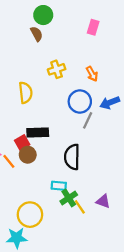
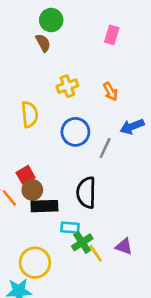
blue circle: (80, 101) -> (75, 132), moved
black rectangle: (38, 133) -> (44, 206), moved

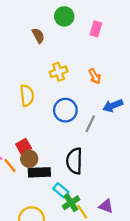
green circle: (51, 20) -> (64, 16), moved
cyan rectangle: (70, 228) -> (61, 190), turned 35

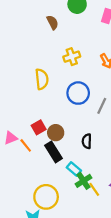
brown circle: (29, 159) -> (56, 133), moved
black semicircle: (74, 161) -> (87, 141), size x0.6
black rectangle: (39, 172) -> (54, 152), turned 60

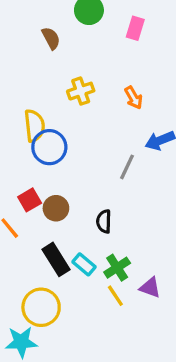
blue circle: (78, 93) -> (49, 147), moved
black rectangle: (54, 152) -> (56, 259), moved
green cross: (84, 181) -> (117, 268), moved

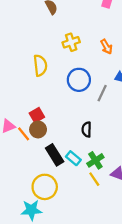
blue circle: (49, 147) -> (79, 80), moved
brown circle: (56, 208) -> (38, 129), moved

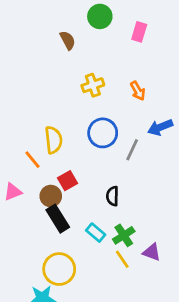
yellow semicircle: (40, 65) -> (54, 140), moved
red square: (37, 115) -> (68, 181), moved
orange line: (24, 134) -> (32, 160), moved
black rectangle: (55, 155) -> (58, 219), moved

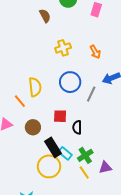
red square: (68, 181) -> (60, 116), moved, turned 32
black rectangle: (58, 219) -> (53, 147), moved
purple triangle: (152, 252) -> (105, 167), turned -32
yellow circle: (59, 269) -> (49, 166), moved

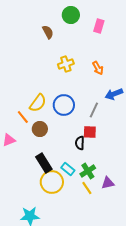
blue circle: (70, 82) -> (64, 105), moved
yellow semicircle: (35, 87) -> (38, 103), turned 42
red square: (60, 116) -> (90, 132), moved
brown circle: (33, 127) -> (40, 129), moved
black rectangle: (53, 147) -> (44, 163), moved

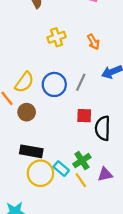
gray line: (94, 110) -> (81, 82), moved
black semicircle: (80, 143) -> (103, 128), moved, size x1.5
black rectangle: (44, 163) -> (31, 151), turned -48
cyan rectangle: (68, 169) -> (61, 169), moved

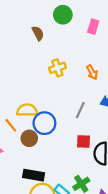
yellow semicircle: (24, 82) -> (27, 110), turned -126
blue circle: (54, 84) -> (44, 123), moved

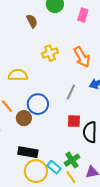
orange arrow: (92, 72) -> (82, 57), size x1.5
yellow semicircle: (27, 110) -> (18, 75), moved

